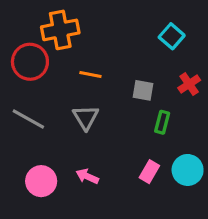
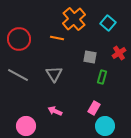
orange cross: (60, 30) -> (74, 19), moved, turned -30
orange line: (90, 74) -> (57, 38), moved
cyan circle: (188, 170) -> (105, 126), moved
pink circle: (41, 181) -> (26, 126), moved

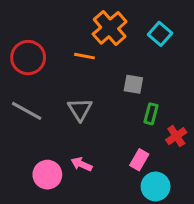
red cross: (119, 53) -> (176, 136), moved
pink circle: (26, 126) -> (47, 175), moved

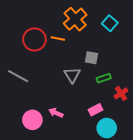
red circle: (28, 58) -> (34, 39), moved
gray triangle: (80, 109) -> (72, 75), moved
green rectangle: (151, 114) -> (104, 78), turned 56
pink rectangle: (139, 160) -> (96, 110), turned 32

